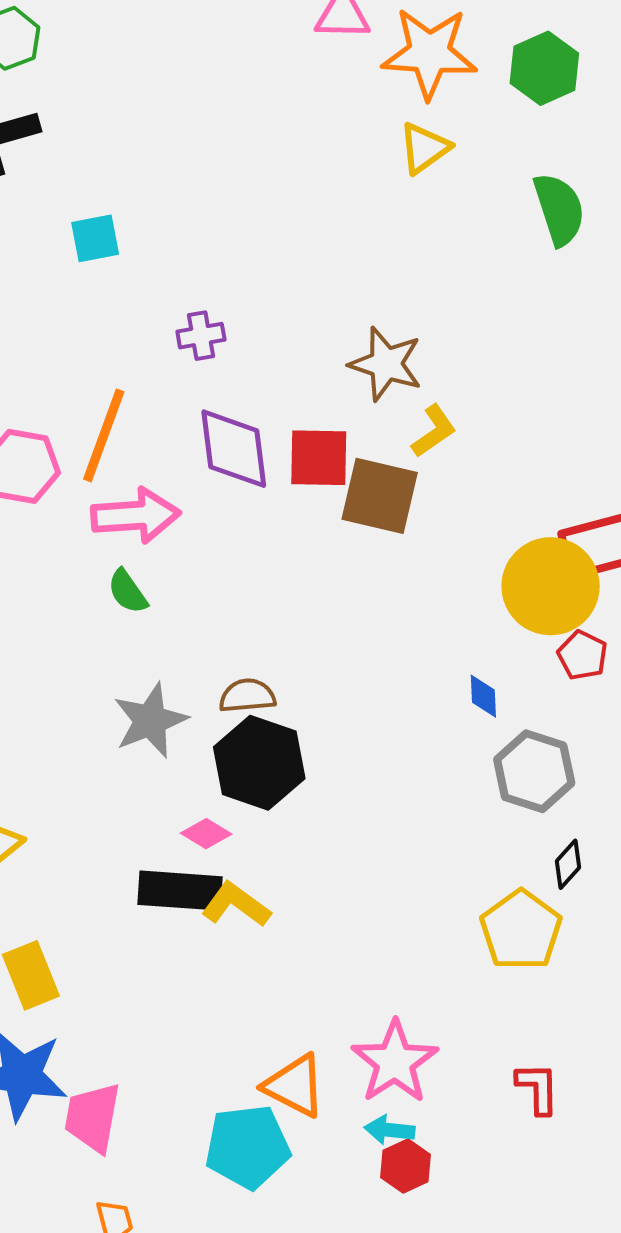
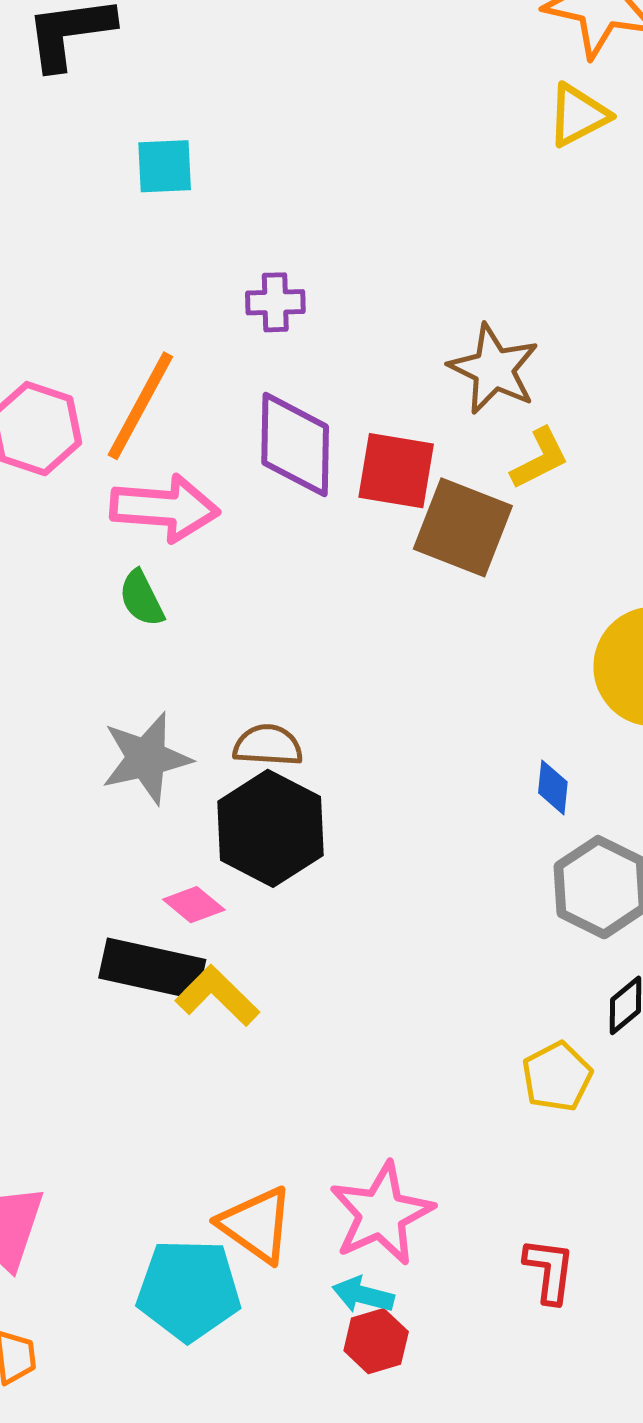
yellow pentagon: (521, 930) -> (557, 1077), size x0.7

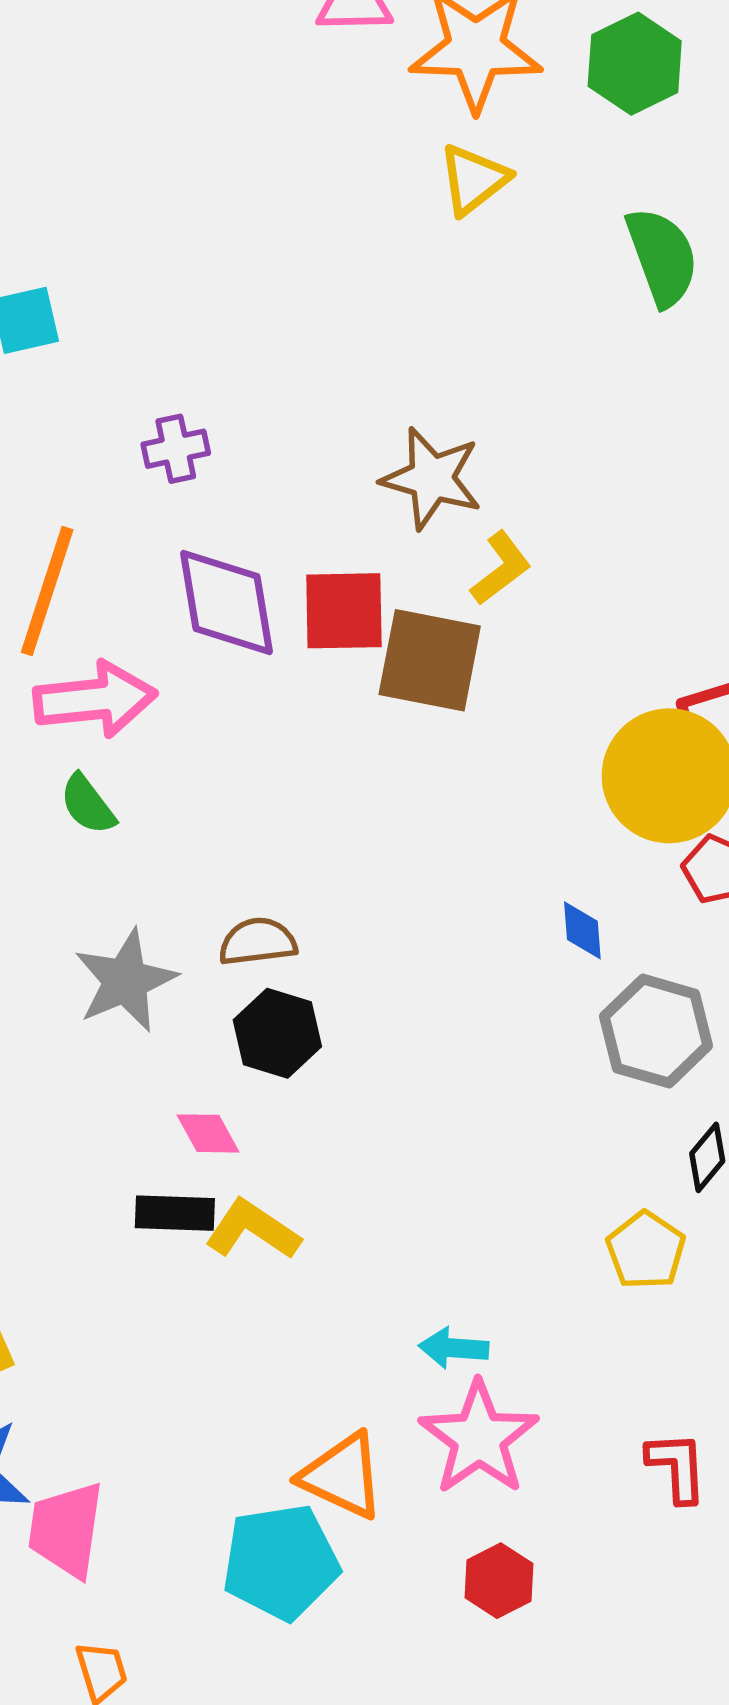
black hexagon: (270, 828) -> (277, 1033), size x0.7
pink diamond: (194, 905) -> (208, 1133), turned 32
black rectangle: (152, 969) -> (175, 1213), size x0.7
cyan arrow: (363, 1295) -> (454, 1348), moved

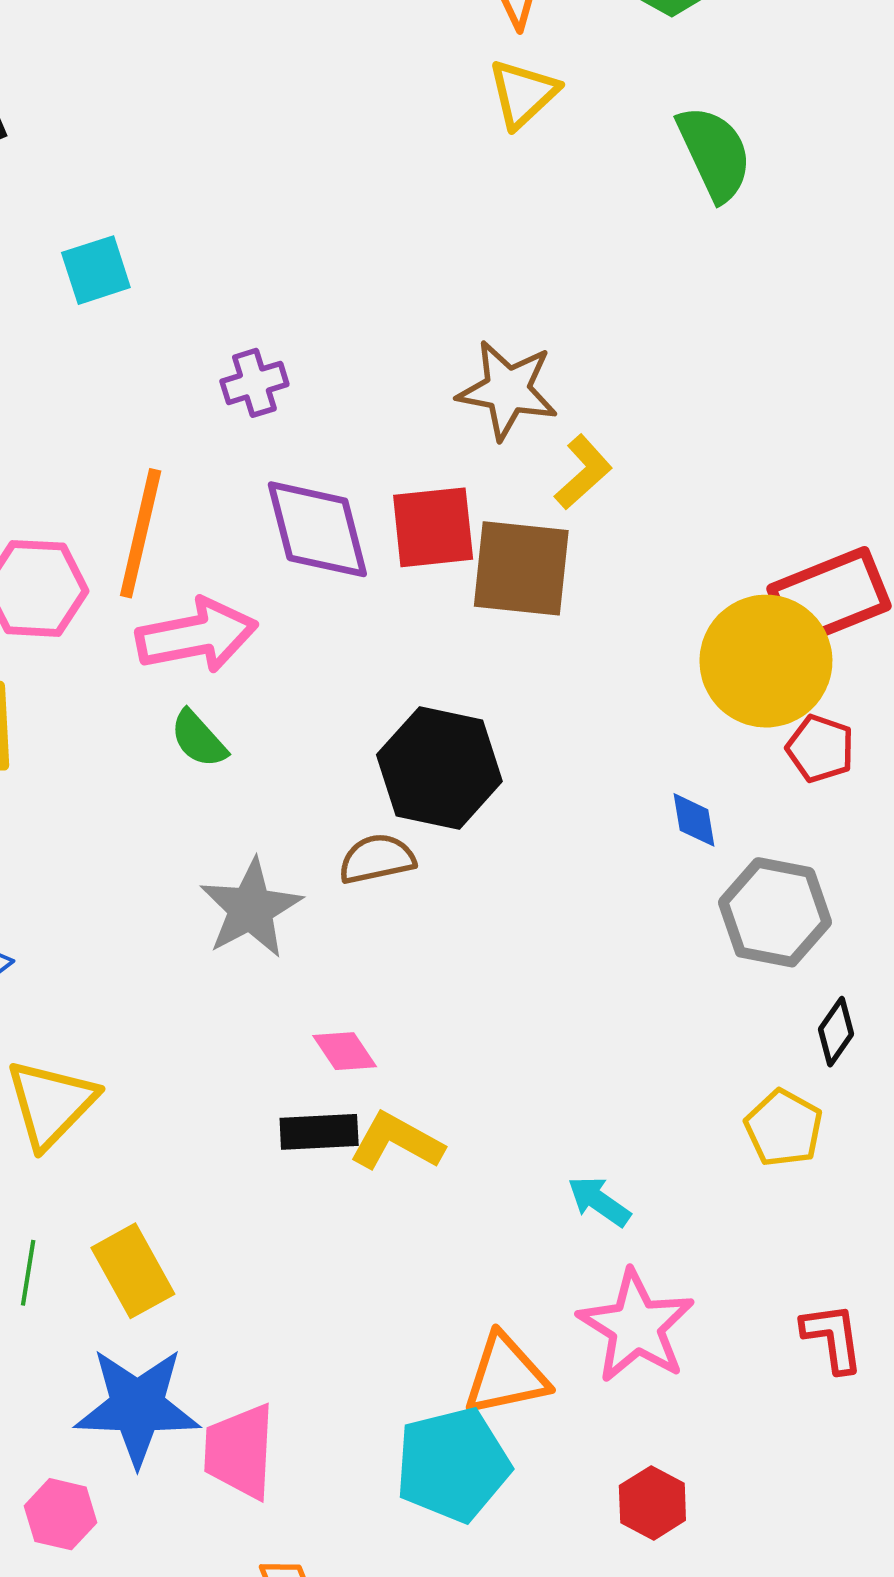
black hexagon: (277, 1033) -> (439, 768), moved, size x1.4
cyan arrow: (454, 1348) -> (599, 1201), moved, turned 36
orange triangle: (342, 1476) -> (506, 1375), turned -32
red hexagon: (499, 1581) -> (652, 1503), moved

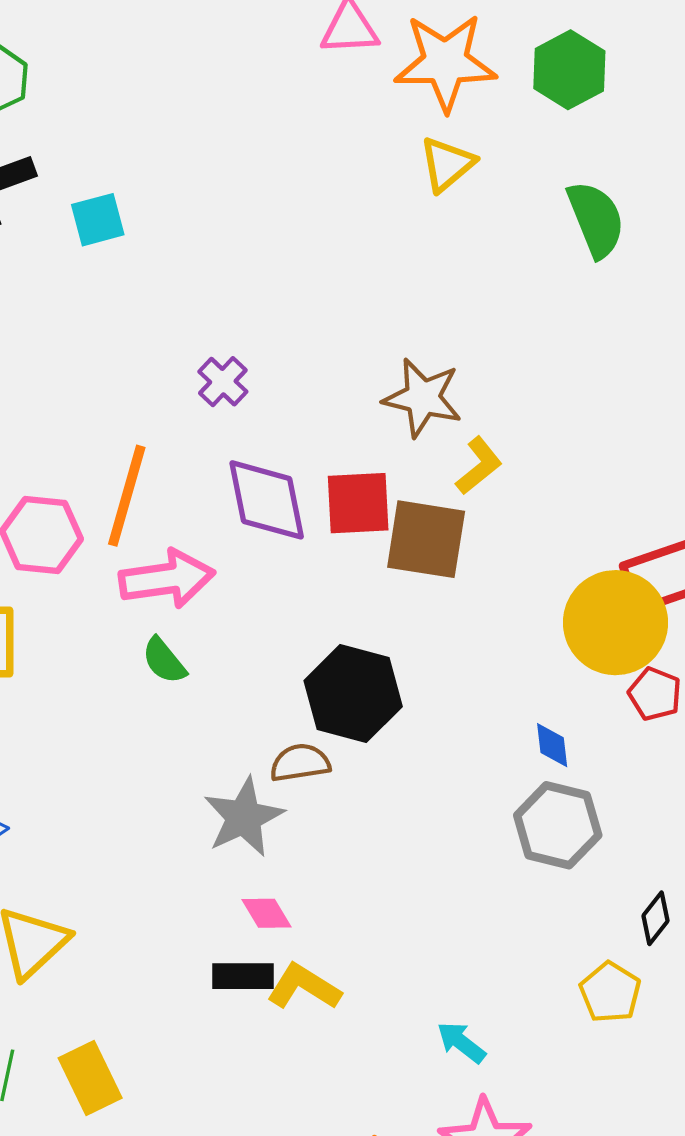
cyan square: (96, 270) -> (98, 220), moved
purple cross: (254, 383) -> (223, 382), turned -33
gray star: (251, 908) -> (244, 817), moved
gray hexagon: (775, 912) -> (558, 825), moved

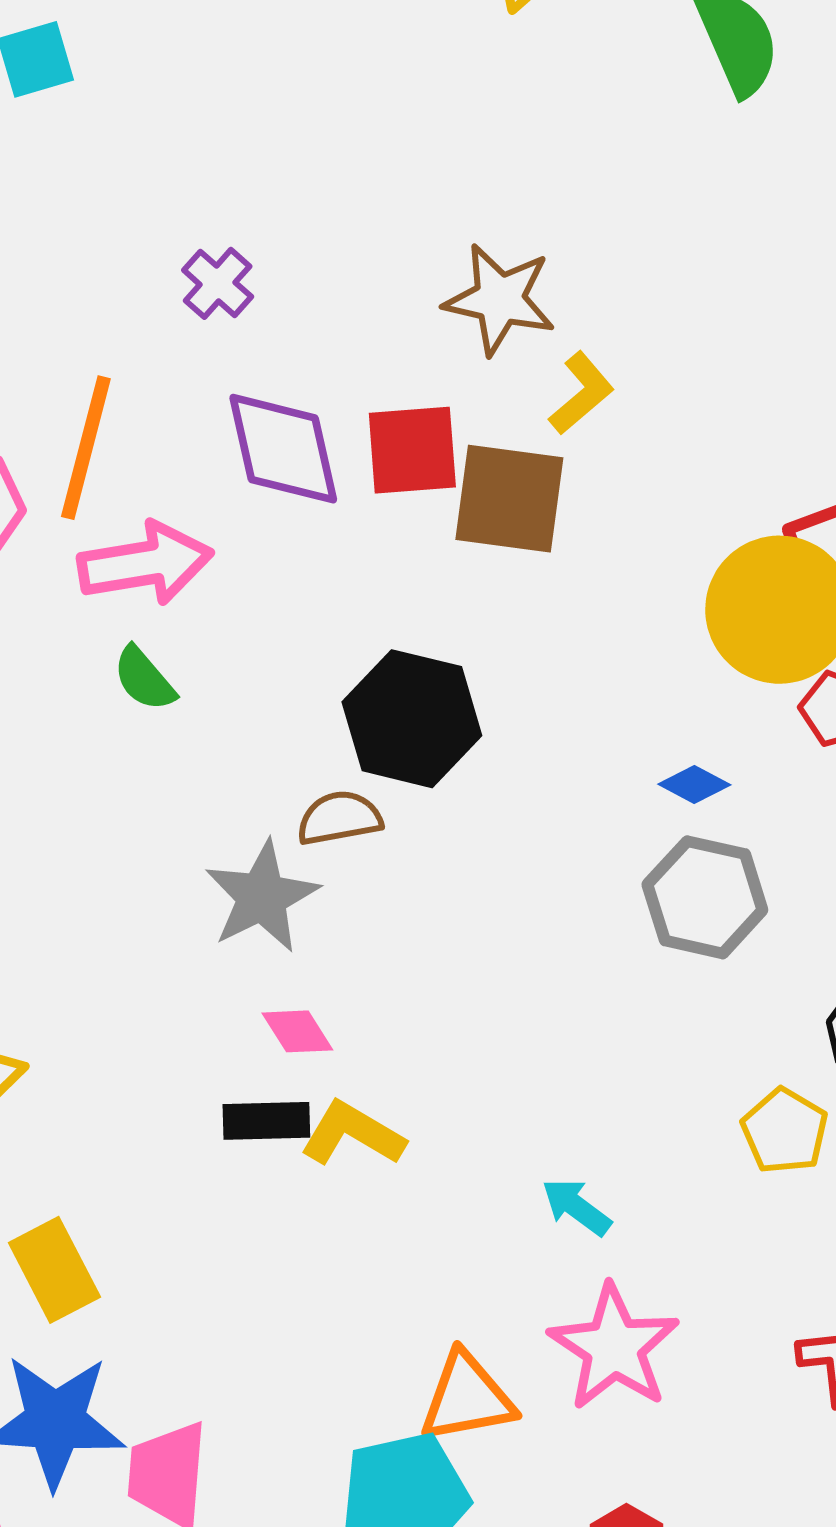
blue diamond: (552, 745) -> (694, 785), turned -54

